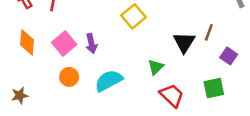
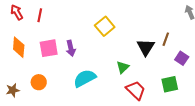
pink square: (64, 44) -> (49, 48), turned 30
orange circle: (69, 77) -> (39, 82), moved

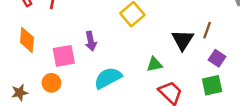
pink square: (49, 48) -> (64, 56), moved
purple square: (182, 58) -> (217, 58), moved
green triangle: (123, 67) -> (154, 64), turned 32

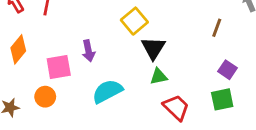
brown line: (207, 30) -> (217, 28), moved
orange diamond: (27, 40) -> (18, 49), turned 35
black triangle: (183, 40) -> (153, 48), moved

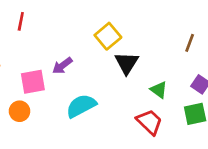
purple arrow: (88, 51) -> (62, 66), turned 65
green triangle: (159, 76) -> (159, 90), moved, turned 48

